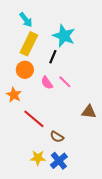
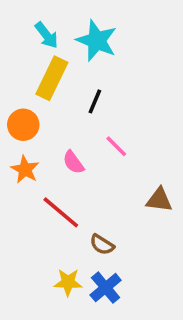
cyan star: (64, 36) -> (97, 41), moved
orange circle: (25, 70) -> (23, 125), moved
pink semicircle: (47, 83) -> (73, 162), moved

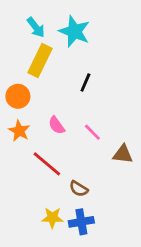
black line: (95, 101) -> (85, 83), moved
pink line: (116, 146) -> (92, 132), moved
blue cross: (106, 288) -> (81, 222), turned 30

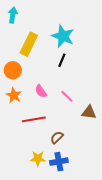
cyan arrow: (36, 27) -> (13, 15), moved, turned -133
cyan star: (74, 31) -> (63, 36), moved
red line: (47, 164) -> (34, 119), turned -50
brown semicircle: (79, 189) -> (57, 137), turned 104

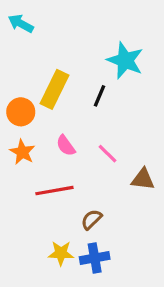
cyan arrow: (13, 15) -> (21, 24), turned -70
cyan star: (63, 36) -> (125, 60), moved
yellow rectangle: (29, 44) -> (54, 89), moved

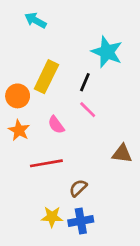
cyan arrow: (21, 24) -> (35, 20), moved
pink line: (107, 154) -> (88, 110), moved

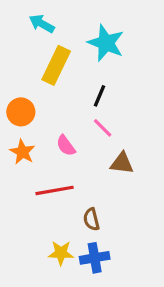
cyan star: (107, 52) -> (106, 43), moved
yellow rectangle: (46, 77) -> (56, 65), moved
brown triangle: (122, 154) -> (122, 163), moved
brown semicircle: (78, 188) -> (91, 219), turned -60

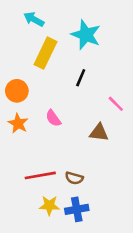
pink line: (103, 128) -> (116, 104), moved
red line: (55, 190) -> (40, 175), moved
brown semicircle: (91, 219) -> (74, 178), turned -60

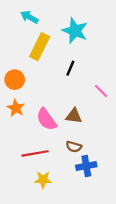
pink semicircle: (53, 118) -> (46, 119), moved, size x1.5
brown triangle: (99, 133) -> (74, 116), moved
brown semicircle: (74, 178) -> (74, 147), moved
blue cross: (77, 209) -> (86, 166), moved

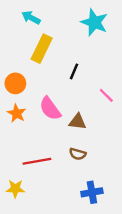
cyan star: (75, 31) -> (94, 22), moved
pink semicircle: (46, 119) -> (50, 109), moved
blue cross: (86, 166) -> (92, 192), moved
yellow star: (43, 180) -> (15, 189), moved

